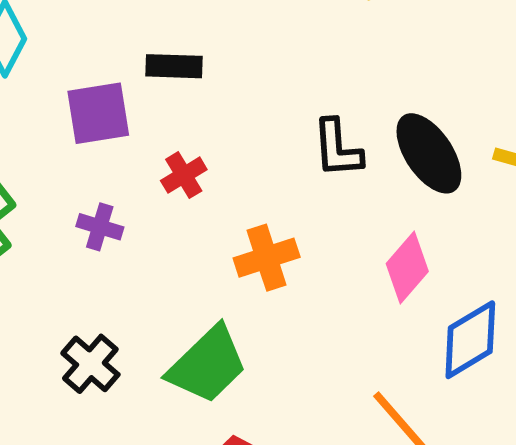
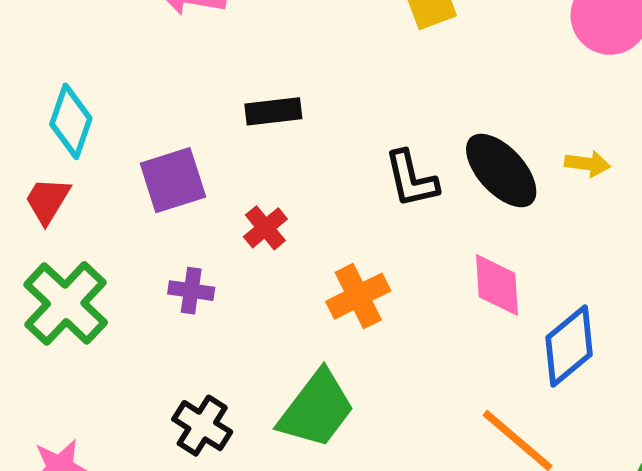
black rectangle: (174, 66) -> (273, 111), moved
pink diamond: (407, 268) -> (497, 285), turned -36

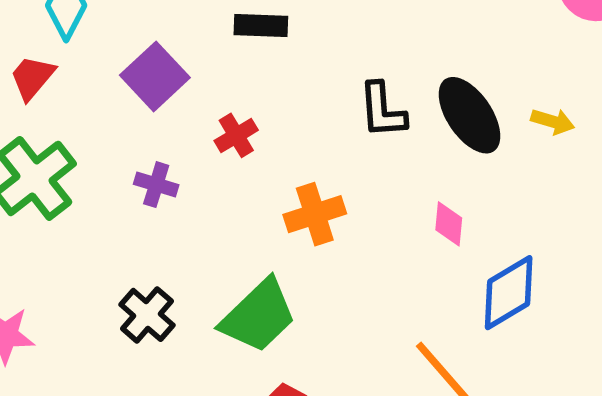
purple square: (173, 180) -> (155, 76), turned -34
pink diamond: (497, 285) -> (449, 224), size x0.7

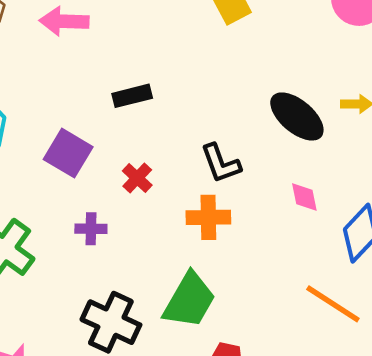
black L-shape: (382, 110) -> (221, 163), moved
orange cross: (315, 214) -> (208, 217), turned 33
black cross: (147, 315) -> (111, 322), size x1.4

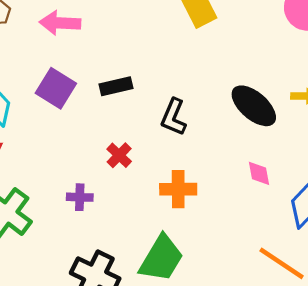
purple square: (68, 153) -> (56, 88), moved
black L-shape: (221, 163) -> (174, 117), moved, turned 42

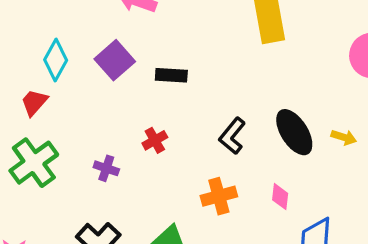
black L-shape: (174, 117) -> (232, 136), moved
orange cross: (178, 189) -> (219, 196), moved, turned -32

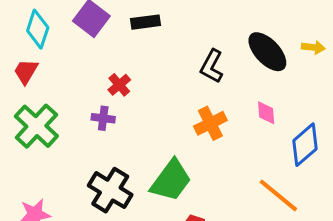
red cross: (155, 140) -> (119, 85), moved

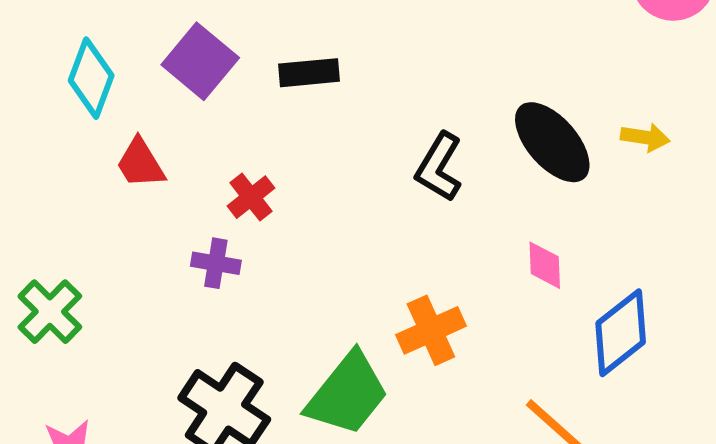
red trapezoid: (26, 71) -> (140, 163), moved, turned -64
orange cross: (210, 123) -> (431, 330), moved
green cross: (36, 126) -> (50, 312), moved, size x0.7

